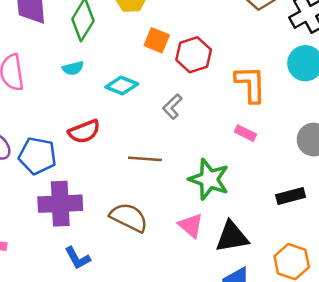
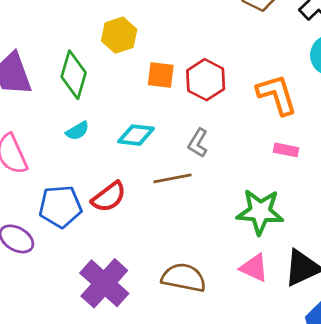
blue pentagon: (37, 156) -> (60, 207), moved
brown line: (145, 159) -> (172, 178), moved
purple cross: (60, 204) -> (104, 283), turned -30

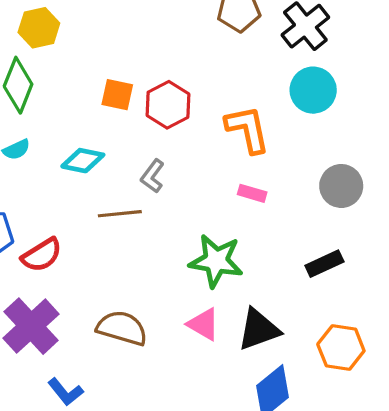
yellow hexagon: (119, 35) -> (39, 28), moved
red semicircle: (109, 197) -> (42, 255), moved

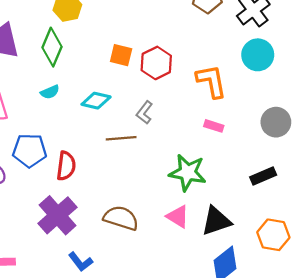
red semicircle: (42, 255) -> (66, 166), turned -52

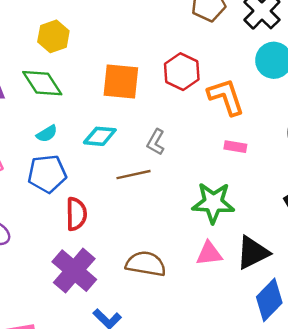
green diamond: (52, 47) -> (42, 83), turned -48
orange square: (121, 55) -> (121, 82), size x1.5
red hexagon: (156, 63) -> (182, 72), moved
blue pentagon: (30, 150) -> (47, 174), moved
pink triangle: (178, 217) -> (209, 254), turned -30

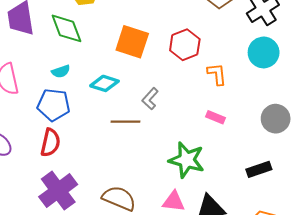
orange L-shape: (226, 97) -> (217, 74), size x0.7
red semicircle: (76, 214) -> (50, 143), moved

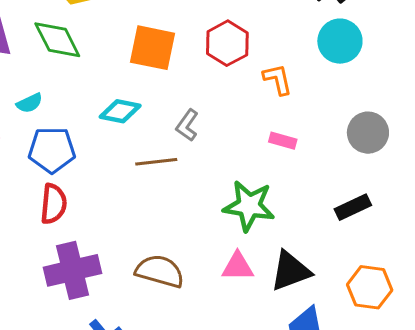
cyan semicircle: (61, 71) -> (30, 103), moved
purple cross: (58, 191) -> (73, 270), turned 30

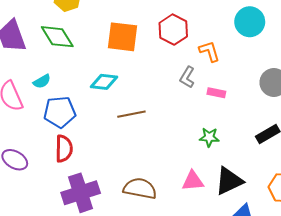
gray L-shape: (187, 125) -> (187, 77), moved
green star: (249, 206) -> (209, 137), moved, size x0.6

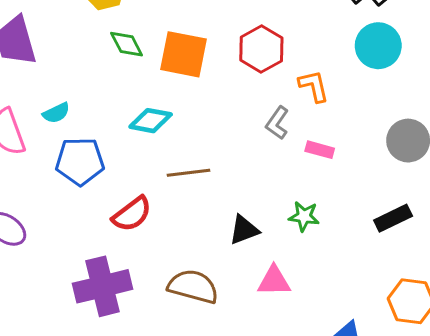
green diamond: (57, 37) -> (127, 44), moved, size x0.7
red semicircle: (64, 149) -> (132, 214), moved, turned 48
black triangle: (229, 181) -> (244, 230), moved, size x0.7

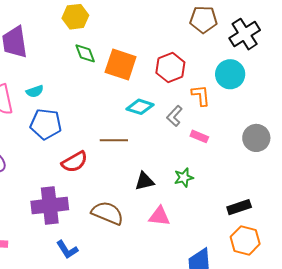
cyan circle: (378, 46) -> (230, 74), moved
cyan diamond: (151, 121) -> (140, 107), moved
green star: (304, 216) -> (184, 178), turned -30
black rectangle: (393, 218) -> (239, 207), moved

